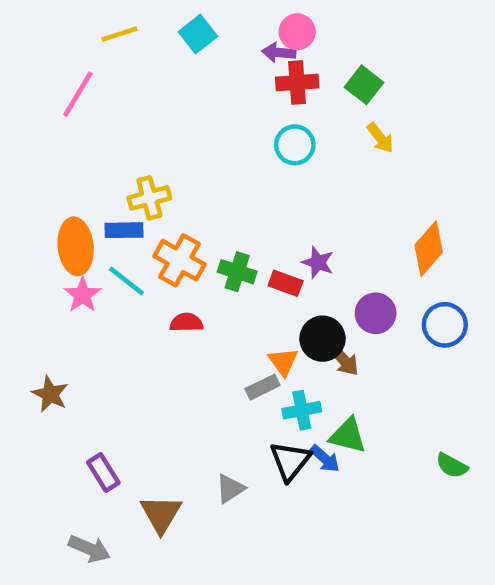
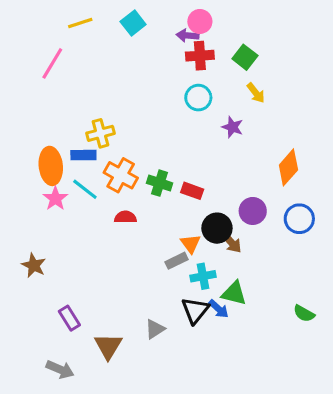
purple star: (318, 263) -> (233, 127), moved

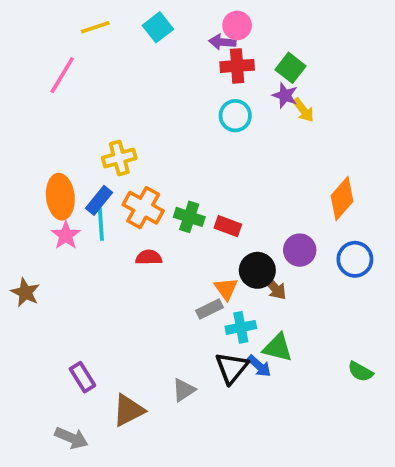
purple star: (233, 127) -> (285, 95), moved
blue rectangle: (83, 155) -> (99, 200), moved, turned -50
cyan line: (85, 189) -> (101, 224), turned 48
brown star: (34, 265) -> (25, 292), moved
brown triangle: (108, 346) -> (128, 410), turned 32

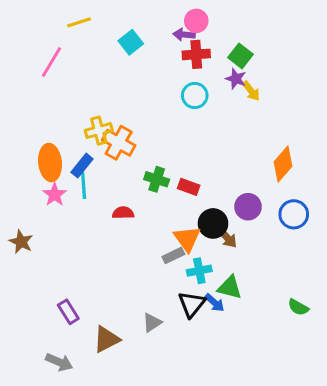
cyan square: (158, 27) -> (131, 42), moved
orange cross: (143, 208) -> (119, 143), moved
orange triangle: (226, 289) -> (187, 239), size x1.4

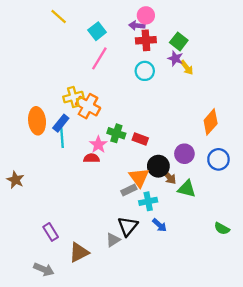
yellow line: (79, 22) -> (59, 16), turned 60
pink line: (52, 62) -> (99, 58), moved
pink star: (55, 195) -> (98, 145), moved
green triangle: (230, 287) -> (187, 189), moved
black triangle: (192, 304) -> (128, 226), moved

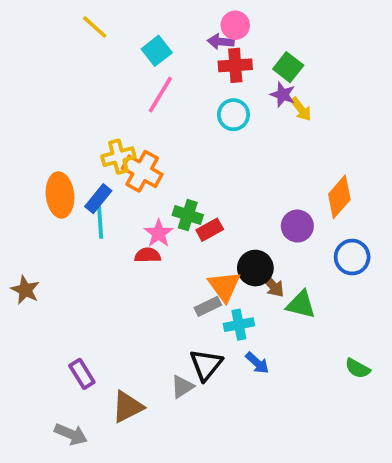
red rectangle: (140, 139) -> (210, 230), moved, turned -49
purple circle: (184, 154) -> (297, 226), moved

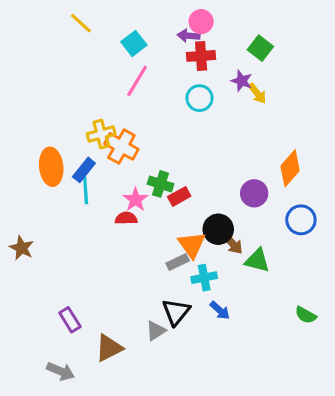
green square: (288, 67) -> (260, 48), moved

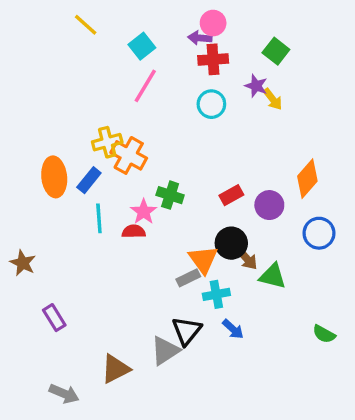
cyan line: (86, 190) -> (99, 218), moved
red rectangle: (179, 196) -> (231, 195), moved
purple rectangle: (70, 320) -> (54, 318), moved
gray triangle: (156, 331) -> (165, 351), size x1.4

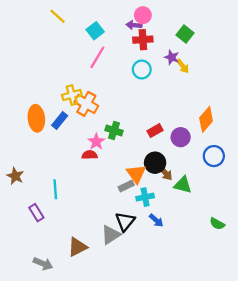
cyan line: (99, 218) -> (55, 189), moved

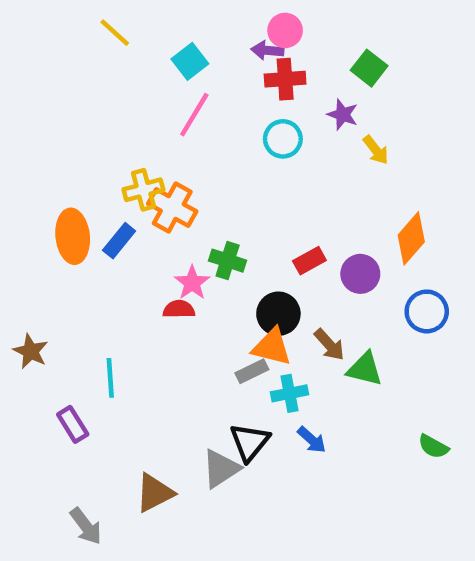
yellow arrow: (183, 66) -> (376, 150), moved
black circle: (155, 163) -> (278, 314), moved
orange triangle: (136, 174) -> (272, 347), turned -40
gray arrow: (43, 264) -> (86, 526), turned 30

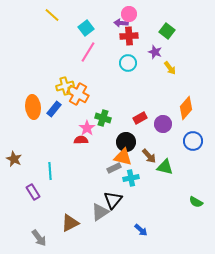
blue arrow: (312, 440) -> (141, 230), moved

